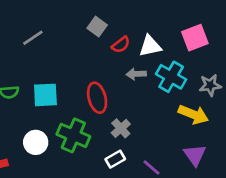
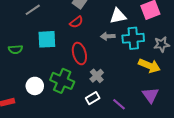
red semicircle: (121, 45) -> (76, 22), moved
cyan cross: (171, 77) -> (133, 38), turned -35
cyan square: (45, 95) -> (47, 39), moved

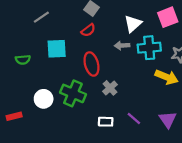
white triangle: (118, 16) -> (133, 24), turned -30
purple triangle: (150, 95) -> (168, 120), moved
white rectangle: (93, 98) -> (106, 122), moved, turned 32

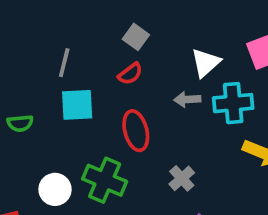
gray line: (41, 17) -> (64, 63), moved, turned -42
gray cross: (110, 88) -> (182, 178), moved

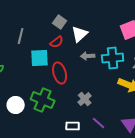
white triangle: (206, 63) -> (80, 34), moved
cyan square: (77, 105) -> (40, 58), moved

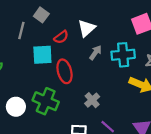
gray square: (60, 22) -> (41, 15), moved
gray arrow: (88, 56) -> (95, 53), turned 128

